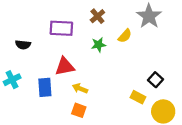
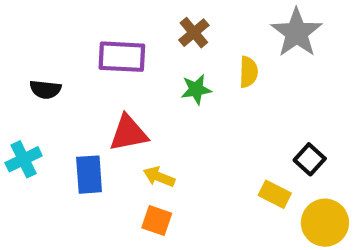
yellow semicircle: (125, 36) -> (249, 72), turned -40

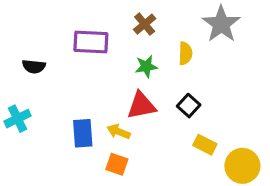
red triangle: (128, 133) -> (141, 106), moved
black square: (310, 159) -> (189, 106), moved
blue rectangle: (89, 175) -> (83, 133), moved

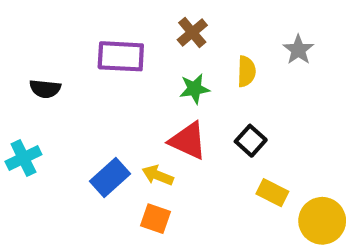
gray star: (221, 24) -> (298, 50), moved, size x0.6
red triangle: (141, 106) -> (188, 141), turned 36
blue rectangle: (83, 133) -> (110, 177), turned 52

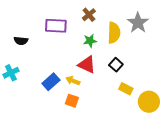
gray star: (298, 50) -> (138, 23), size x1.5
yellow semicircle: (246, 71) -> (114, 33), size x1.5

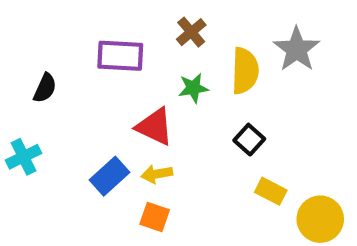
black semicircle: (21, 41) -> (45, 88), turned -72
red triangle: (87, 65) -> (155, 127), moved
yellow arrow: (73, 81) -> (157, 174), turned -32

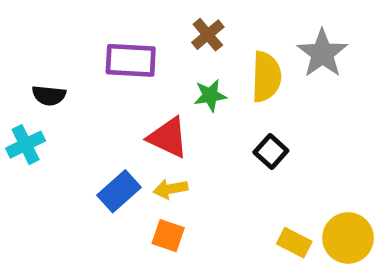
black semicircle: (45, 88) -> (49, 95), turned 72
cyan cross: (23, 157) -> (26, 145), moved
yellow rectangle: (271, 191) -> (294, 243), moved

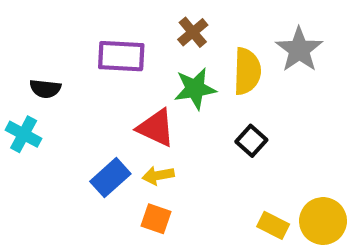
green star: (210, 95) -> (195, 89), size x1.4
cyan cross: (26, 145) -> (24, 134), turned -36

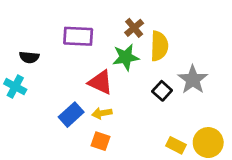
brown cross: (193, 32) -> (134, 28), moved
gray star: (299, 50) -> (193, 80), moved

